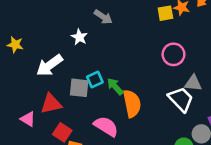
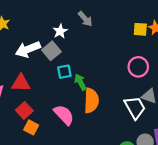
gray square: (79, 88) -> (51, 51), moved, turned 30

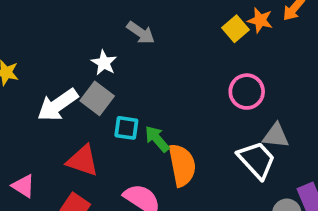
yellow square: (140, 29) -> (236, 29), turned -32
cyan square: (64, 72) -> (126, 128), turned 32
red triangle: (21, 83) -> (83, 161), moved, turned 30

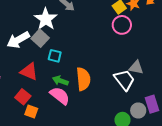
white star: (104, 63) -> (46, 19), size x1.6
pink circle: (247, 92) -> (122, 25), moved
green arrow: (157, 139) -> (60, 81), moved, turned -35

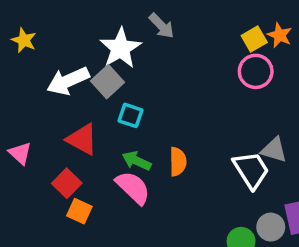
orange semicircle: (83, 79) -> (178, 162), size x0.7

